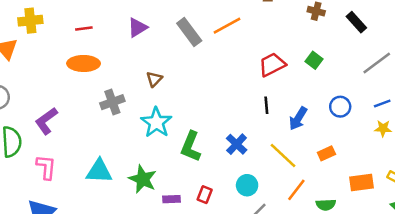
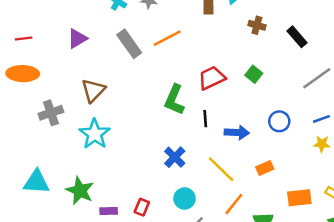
brown triangle: (154, 79) -> (93, 90), size x1.5
blue arrow: (298, 118) -> (237, 132), turned -120
green L-shape: (191, 147) -> (174, 100), moved

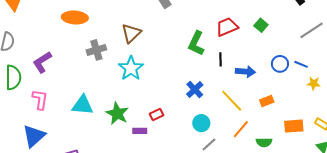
blue line: (321, 119) -> (301, 64), moved, turned 40
red rectangle: (142, 207) -> (157, 115), moved, turned 40

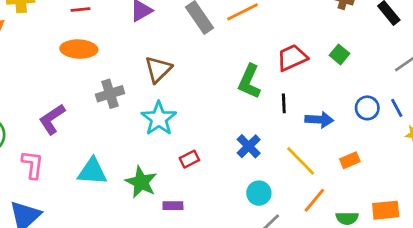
purple L-shape: (42, 62) -> (52, 119), moved
blue line: (301, 64) -> (397, 108), turned 40
red rectangle: (157, 115) -> (189, 159), moved
orange rectangle: (294, 126) -> (386, 210), moved

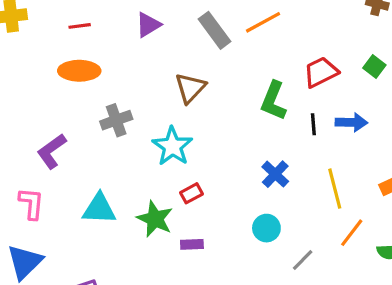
brown triangle: (158, 69) -> (190, 88), moved
blue arrow: (319, 120) -> (351, 122), moved
red rectangle: (189, 159) -> (191, 193), moved
yellow line: (301, 161) -> (335, 189), turned 32
cyan circle: (259, 193) -> (266, 228), moved

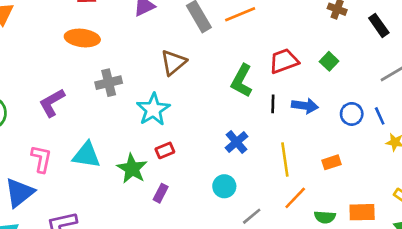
pink L-shape: (31, 203) -> (41, 159), moved
purple rectangle: (192, 244) -> (161, 193), turned -66

